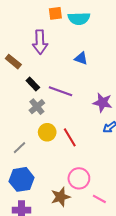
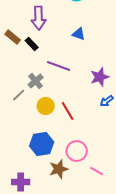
black rectangle: (33, 84) -> (32, 44), moved
purple star: (103, 103) -> (100, 77), turned -30
gray line: (19, 148) -> (19, 95), moved
blue hexagon: (22, 179) -> (42, 144), moved

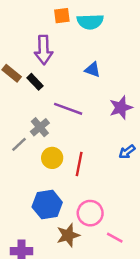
purple star: (100, 77) -> (121, 108), moved
red line: (68, 111) -> (79, 164), turned 42

